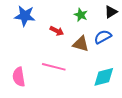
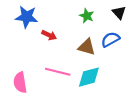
black triangle: (111, 12) -> (119, 13), turned -40
red arrow: (57, 31) -> (49, 35), moved
cyan diamond: (104, 77) -> (89, 77), moved

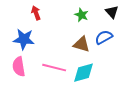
blue star: (27, 17) -> (24, 39), moved
red arrow: (49, 35) -> (36, 13), moved, turned -136
pink semicircle: (20, 82) -> (19, 67), moved

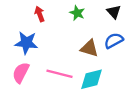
black triangle: (112, 12) -> (114, 12), moved
green star: (82, 15) -> (77, 13), moved
pink semicircle: (19, 67) -> (21, 73), turned 36

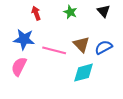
blue semicircle: (114, 41) -> (104, 47), moved
brown triangle: (89, 48) -> (81, 44), turned 30
pink line: (60, 74) -> (54, 50), moved

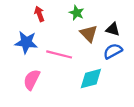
black triangle: (104, 11) -> (113, 29), moved, turned -32
brown triangle: (81, 44) -> (89, 34), moved
pink semicircle: (19, 66) -> (32, 80), moved

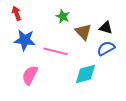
green star: (77, 13) -> (63, 16), moved
red arrow: (39, 14) -> (16, 13), moved

